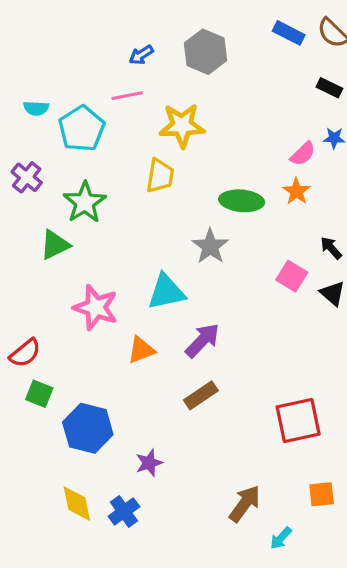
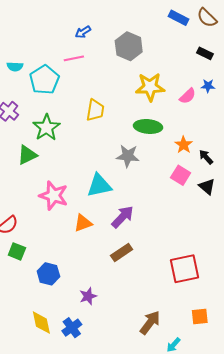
gray hexagon: (206, 52) -> (129, 46), moved
yellow star: (182, 126) -> (150, 87), moved
orange star: (297, 191) -> (184, 145), moved
gray star: (210, 246) -> (128, 156), turned -30
blue hexagon: (88, 428) -> (48, 274), size x0.7

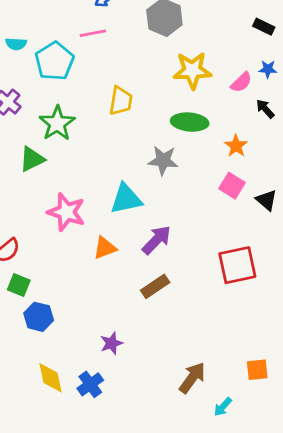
black arrow: (206, 157) -> (265, 109), moved
red square: (185, 269) -> (237, 265), moved
blue hexagon: (48, 274) -> (39, 317), moved

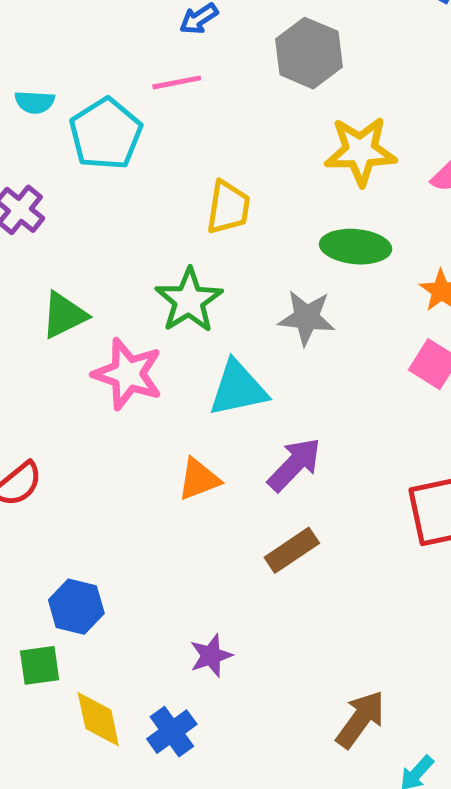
green star: (57, 123) -> (189, 300), moved
pink star: (66, 212) -> (128, 374), moved
green square: (19, 285) -> (40, 665), moved, turned -30

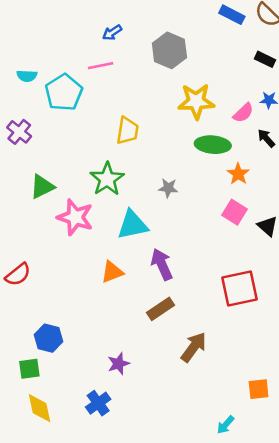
green ellipse: (356, 247) -> (213, 145), moved
gray star: (307, 318) -> (168, 188), size x0.7
purple arrow: (294, 465) -> (162, 264), turned -68
yellow diamond: (98, 719) -> (40, 408), moved
brown arrow: (360, 719) -> (194, 347), moved

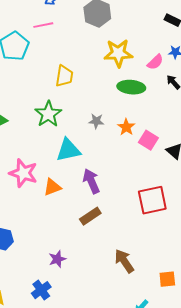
orange star: (238, 174) -> (126, 127), moved
pink star: (75, 217) -> (23, 173), moved
brown arrow: (194, 347) -> (124, 261), moved, turned -70

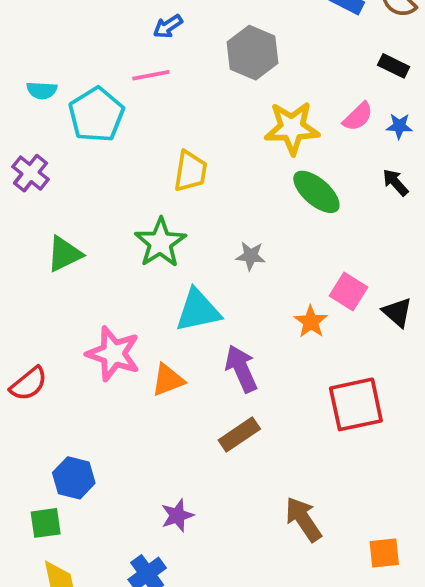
pink semicircle: (155, 62) -> (358, 117), moved
green ellipse: (131, 87) -> (316, 192), turned 36
orange star: (126, 127) -> (311, 322), moved

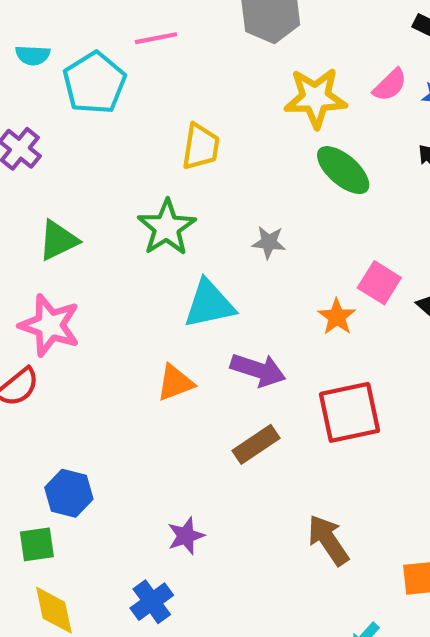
pink star: (113, 354) -> (50, 325), moved
purple arrow: (241, 369) -> (258, 370), turned 132
red square: (356, 404) -> (350, 412), moved

